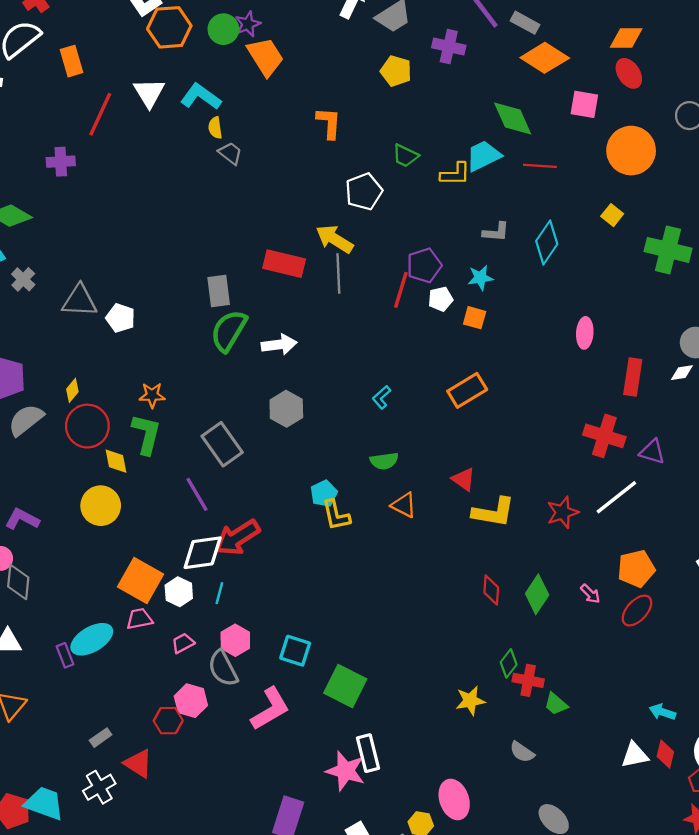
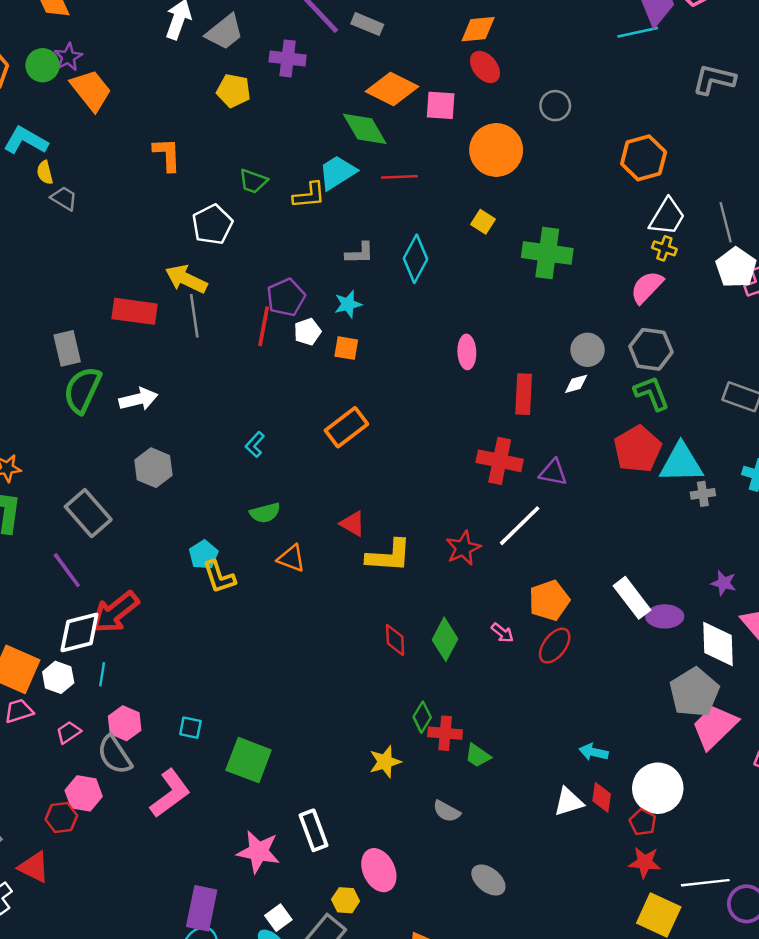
orange diamond: (545, 58) -> (392, 89), moved
cyan square: (295, 651) -> (190, 728), size x0.7
white rectangle: (368, 753) -> (314, 830), moved

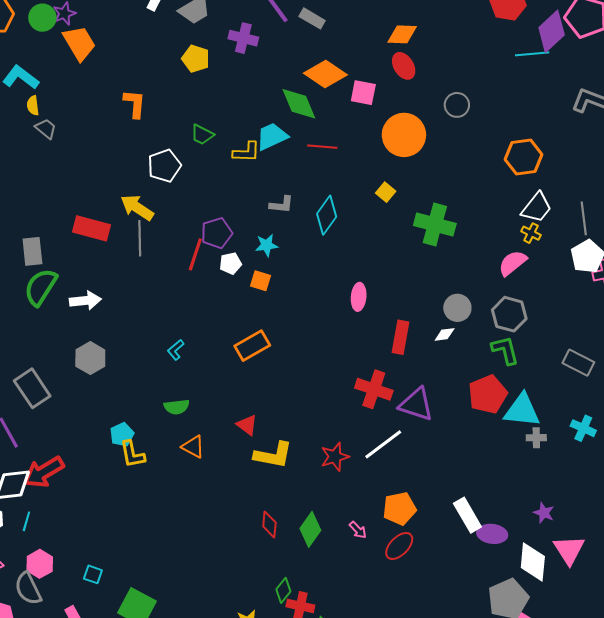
purple triangle: (553, 472) -> (416, 404), size x1.5

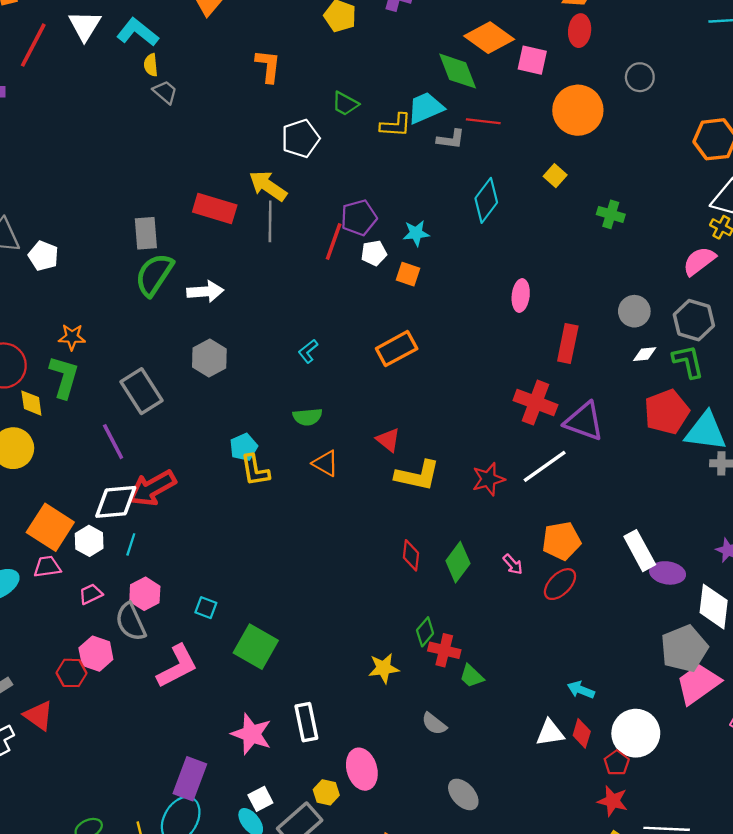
red ellipse: (404, 66) -> (580, 31), turned 36
gray L-shape: (281, 205) -> (451, 139), moved
green cross: (435, 225) -> (611, 214), size x0.6
white diamond: (445, 334) -> (645, 354), moved

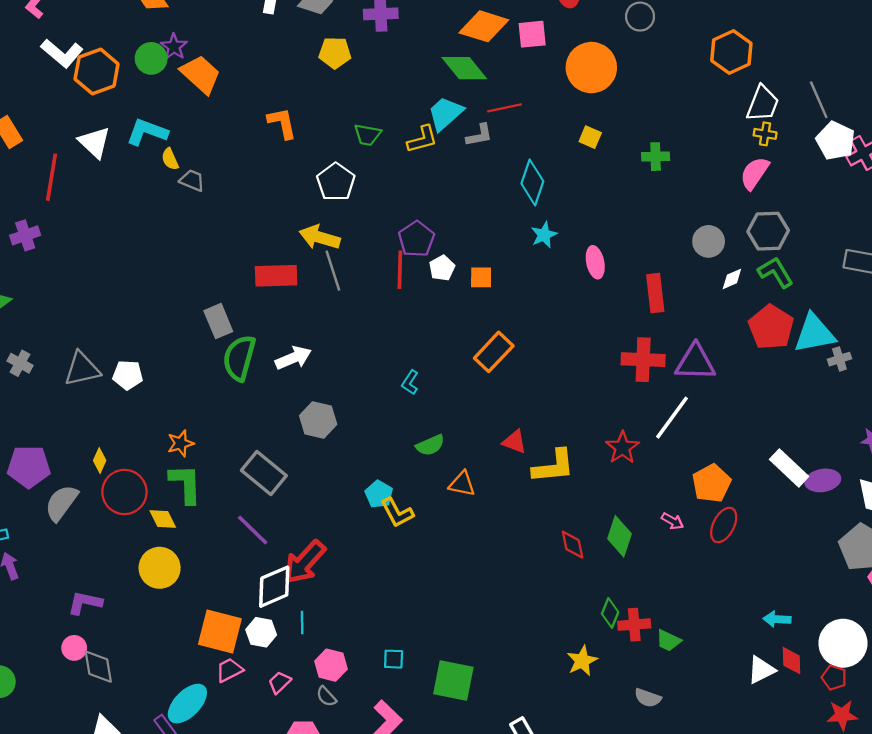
cyan star: (416, 233) -> (544, 235), moved
gray semicircle: (131, 622) -> (326, 696), size x0.6

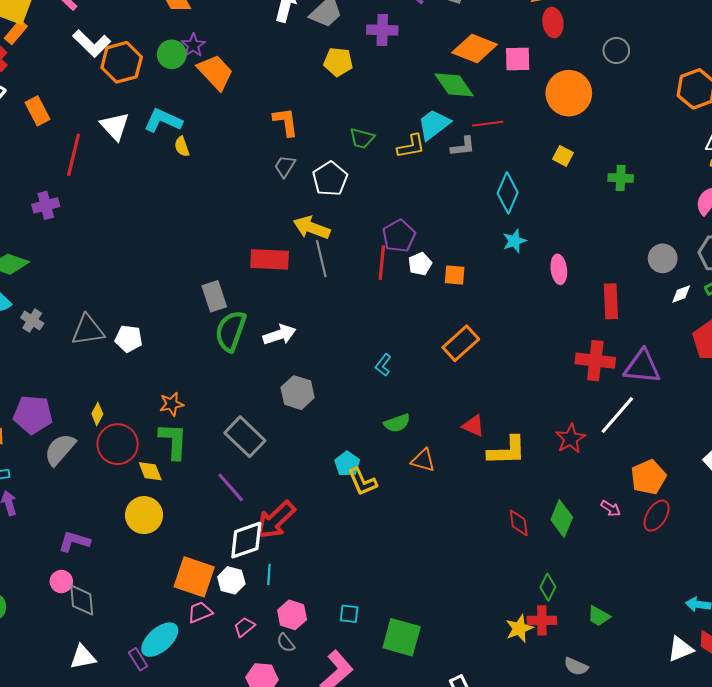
gray trapezoid: (192, 180) -> (285, 166), moved, turned -85
red cross: (634, 625) -> (542, 620), moved

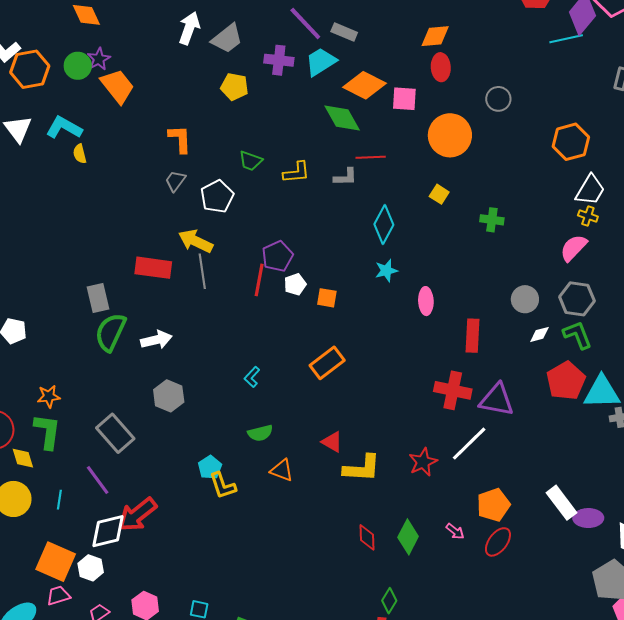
cyan trapezoid: (434, 124) -> (321, 62), moved
cyan line: (269, 574) -> (59, 500), moved

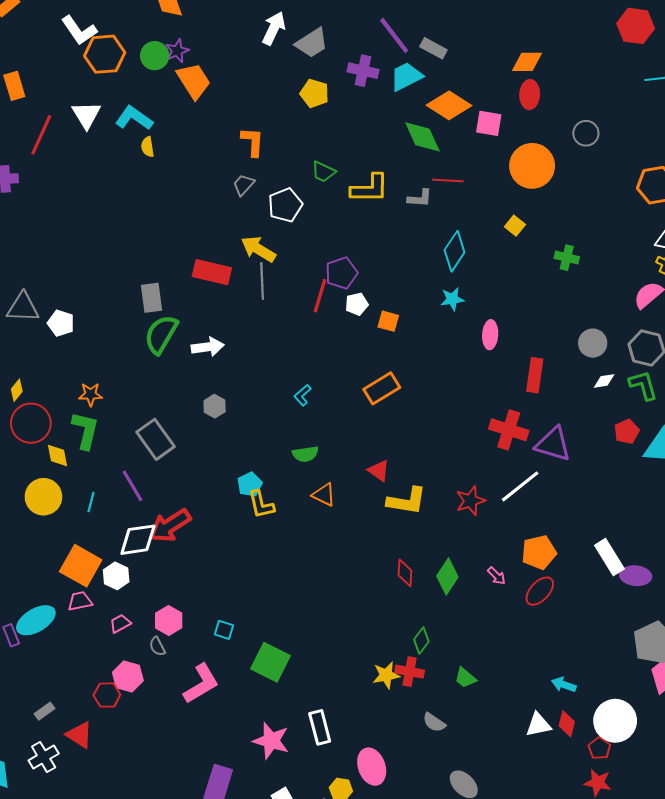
yellow L-shape: (296, 172) -> (370, 188), size x1.4
red pentagon: (566, 381) -> (627, 432), size x0.6
gray hexagon: (169, 396) -> (215, 406), size x0.7

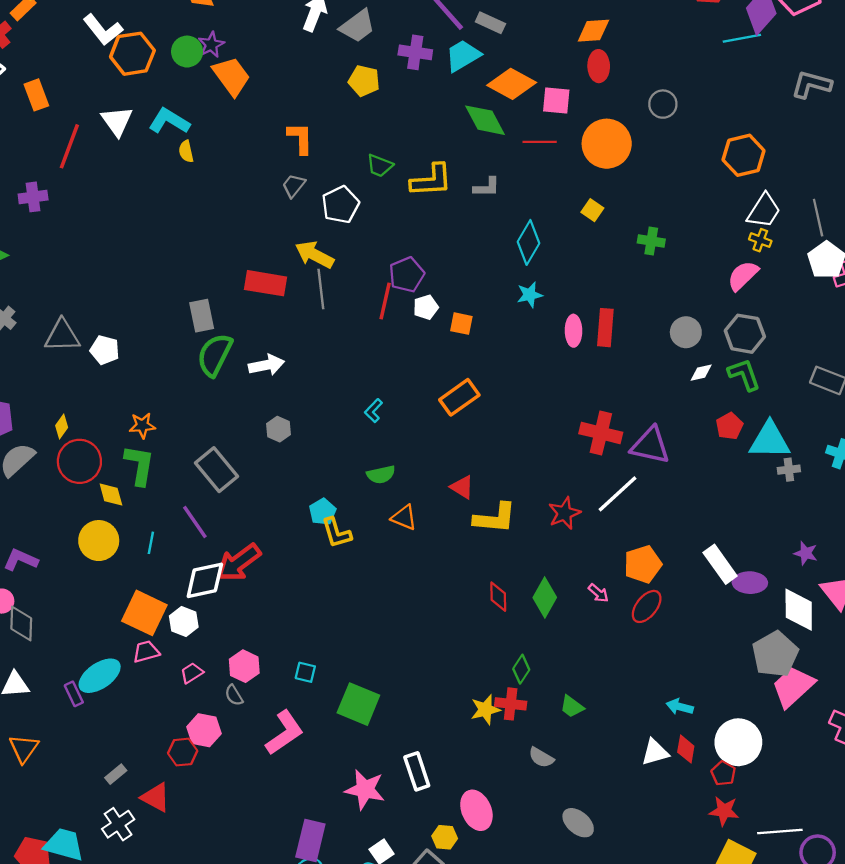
red line: (448, 180) -> (540, 142), moved
red rectangle: (535, 375) -> (605, 328), moved

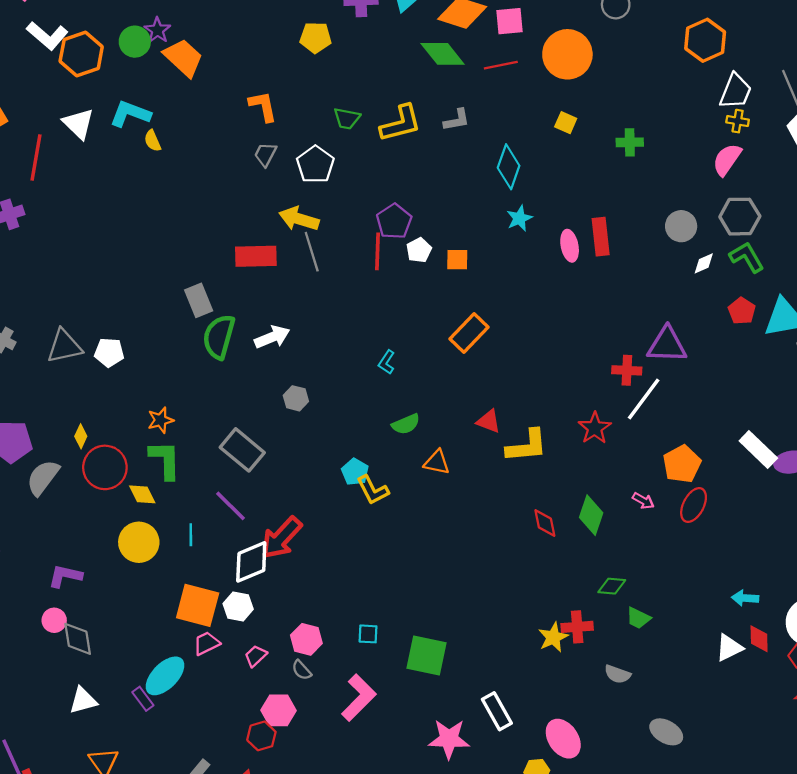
red cross: (601, 433) -> (627, 370), moved, size x0.7
green diamond: (521, 669) -> (612, 586), moved, turned 72

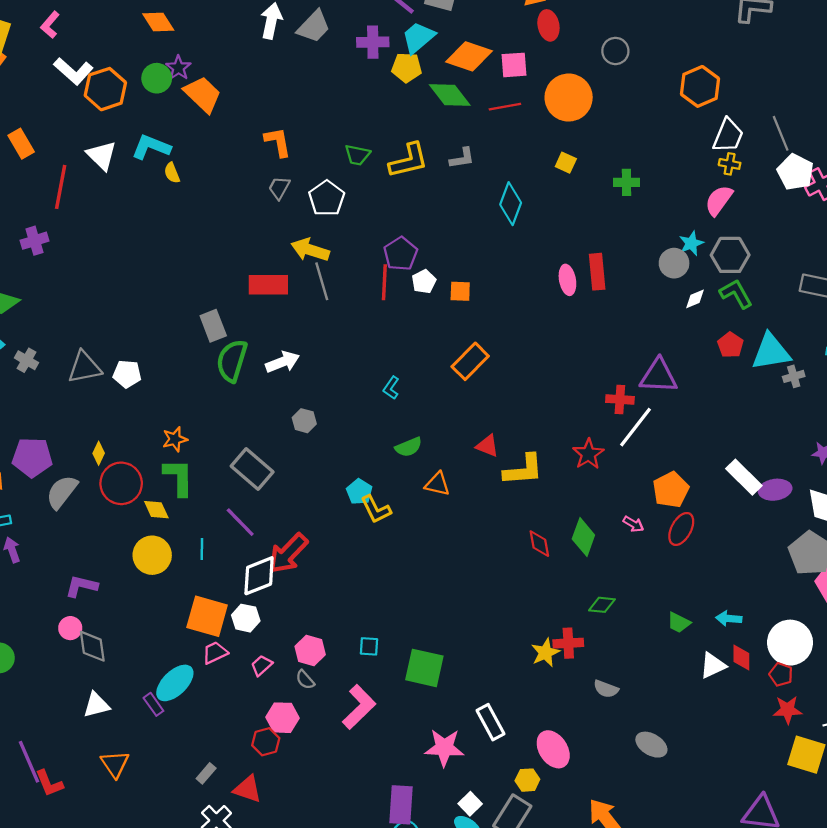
yellow pentagon: (316, 37) -> (407, 67), moved
cyan star: (519, 218) -> (691, 243), moved
green trapezoid: (638, 618) -> (679, 623), moved

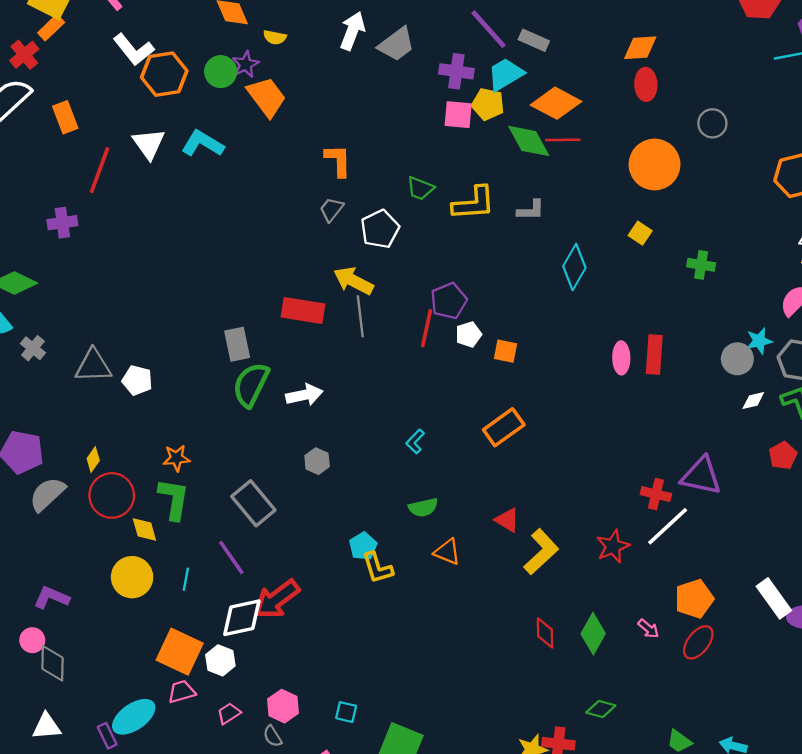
pink square: (514, 65) -> (458, 115), moved
red line: (505, 107) -> (563, 140), moved
yellow semicircle: (172, 173) -> (275, 37), moved, turned -66
yellow L-shape: (523, 470) -> (541, 552), turned -48

